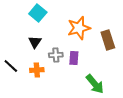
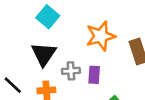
black triangle: (35, 42) -> (44, 54), size x1.5

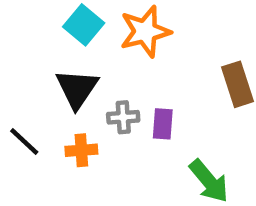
orange star: (101, 36) -> (145, 31), moved

